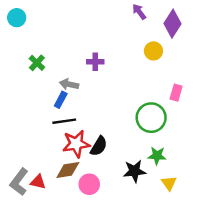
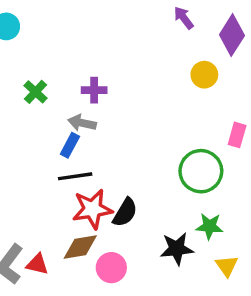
purple cross: (95, 62) -> (94, 90), moved

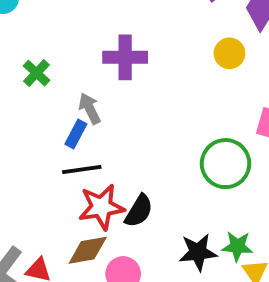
purple cross: (94, 90) -> (125, 57), moved, size x1.5
gray arrow: (82, 123) -> (90, 108), turned 52
green star: (209, 226) -> (237, 246), moved

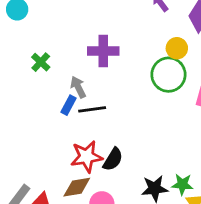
green circle: (226, 164) -> (168, 75), moved
black line: (82, 170) -> (92, 109), moved

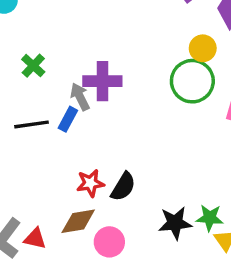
purple cross: (103, 51) -> (102, 81), moved
black line: (92, 109) -> (32, 124), moved
red star: (87, 157) -> (90, 183), size x0.7

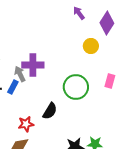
green circle: (192, 81) -> (76, 87), moved
black semicircle: (123, 187) -> (50, 111), moved

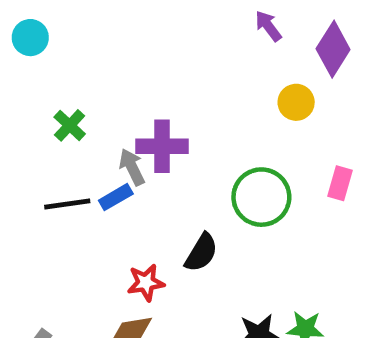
blue rectangle: (13, 87) -> (116, 197), turned 32

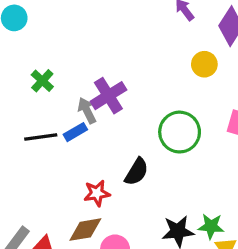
purple cross: (162, 146) -> (108, 96), turned -32

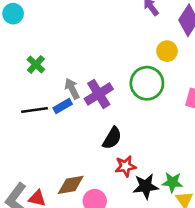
purple cross: (108, 96) -> (99, 94), moved
green circle: (180, 132) -> (147, 83), moved
red star: (97, 193) -> (126, 166), moved

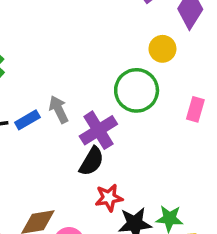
gray arrow: (72, 89) -> (59, 109), moved
purple cross: (99, 94) -> (98, 130), moved

